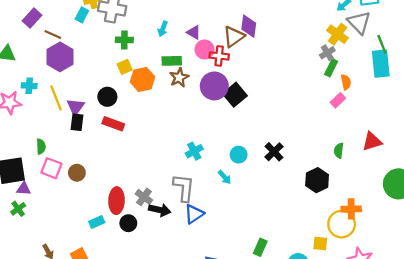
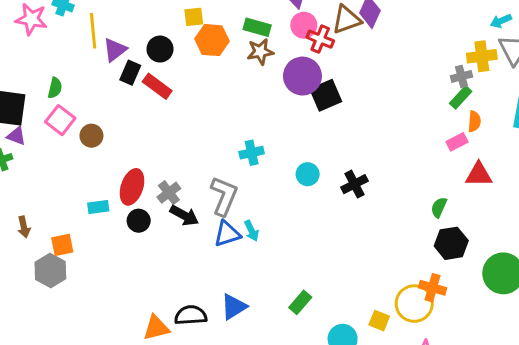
yellow cross: (338, 34) -> (482, 56), turned 30
black rectangle: (77, 122) -> (130, 73), moved
red triangle: (372, 141) -> (479, 174), moved
cyan arrow: (225, 177) -> (252, 231), moved
black hexagon: (317, 180) -> (451, 243), moved

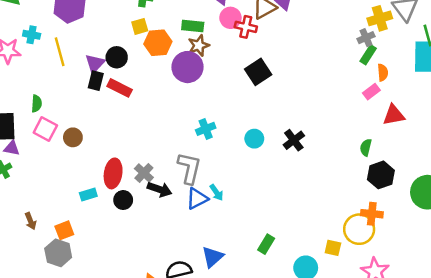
purple triangle: (115, 50) -> (95, 63), moved
purple circle: (302, 76) -> (187, 67), moved

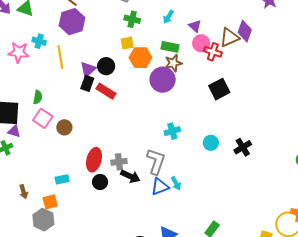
gray cross: (144, 173) -> (119, 162), turned 35
cyan rectangle: (88, 195) -> (62, 179), moved

